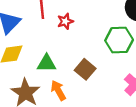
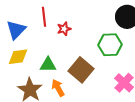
brown square: (85, 69) -> (81, 70), size x1.4

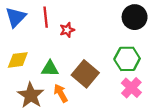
blue triangle: (16, 30) -> (16, 17), moved
green hexagon: (110, 45) -> (127, 59), moved

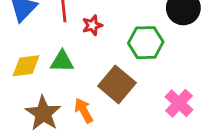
green hexagon: (127, 59) -> (146, 43), moved
green triangle: (50, 68) -> (62, 61), moved

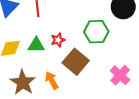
red star: (92, 25) -> (58, 40), moved

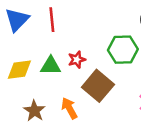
brown star: (23, 82) -> (34, 111), size x0.7

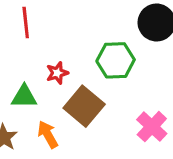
green triangle: (51, 66) -> (24, 97), moved

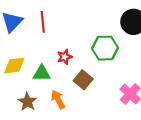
brown square: (84, 106) -> (83, 80), size x0.7

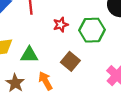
red star: (65, 57) -> (61, 25), moved

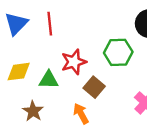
red star: (61, 25) -> (74, 62), moved, size x1.5
orange arrow: (45, 81) -> (81, 114), moved

